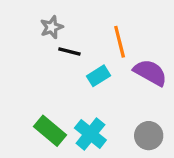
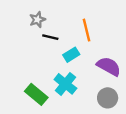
purple semicircle: (150, 73) -> (109, 66), moved
cyan cross: (90, 134) -> (65, 84), moved

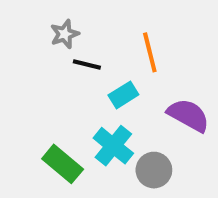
gray circle: (108, 98) -> (154, 170), moved

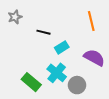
gray star: (65, 34) -> (15, 17), moved
orange line: (150, 52) -> (91, 21), moved

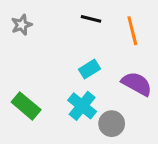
black line: (43, 32) -> (91, 19), moved
green rectangle: (31, 82) -> (26, 106), moved

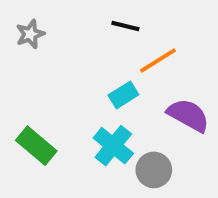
orange line: (132, 31) -> (158, 60), moved, turned 72

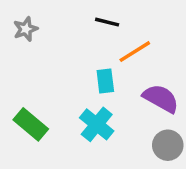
cyan rectangle: (123, 95) -> (105, 81), turned -65
gray circle: (154, 170) -> (168, 145), moved

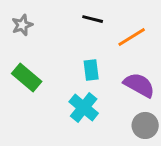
orange line: (135, 52) -> (132, 37), moved
green rectangle: (31, 124) -> (27, 77), moved

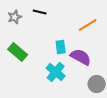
black line: (93, 19) -> (40, 12), moved
purple semicircle: (139, 85) -> (81, 57), moved

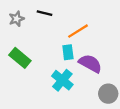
orange line: (88, 25) -> (78, 31), moved

